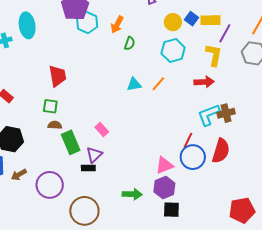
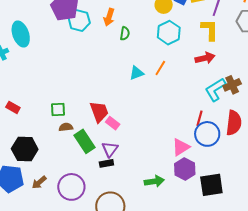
red trapezoid: (58, 76) -> (99, 112), moved
black square: (171, 210) -> (211, 185), moved, size x1.4

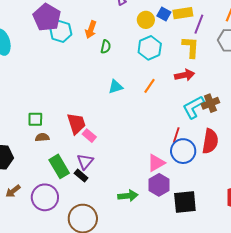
orange line: (160, 68) -> (150, 86), moved
green rectangle: (84, 141) -> (59, 166), moved
black rectangle: (106, 163) -> (81, 176), turned 48

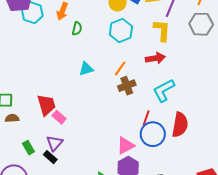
brown cross: (210, 103) -> (127, 86), moved
green rectangle: (59, 166) -> (28, 148), size x0.6

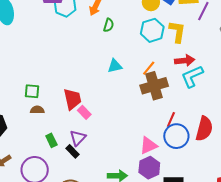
yellow L-shape: (162, 30) -> (177, 32), moved
brown cross: (127, 86) -> (154, 86), size x1.5
cyan L-shape: (164, 90) -> (192, 76), moved

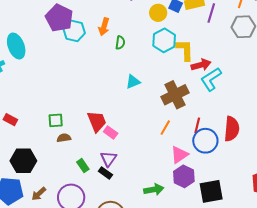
yellow L-shape: (177, 32) -> (185, 50), moved
orange line: (149, 68) -> (165, 128), moved

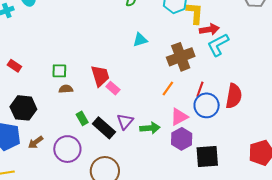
purple triangle: (108, 159) -> (125, 121), moved
black rectangle: (105, 173) -> (104, 128), size x1.6
green arrow: (154, 190) -> (150, 128), moved

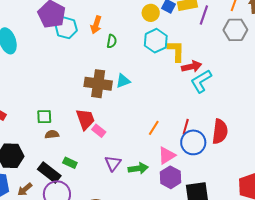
brown cross: (181, 57) -> (98, 84), moved, turned 32
green rectangle: (82, 118) -> (70, 163), turned -32
black rectangle: (104, 128) -> (49, 172), moved

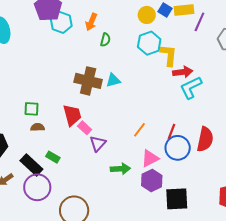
purple triangle: (113, 163) -> (98, 144), moved

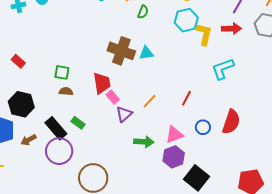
red arrow: (183, 72) -> (231, 29), moved
orange line: (140, 130) -> (149, 101), moved
red line: (171, 131) -> (186, 98), moved
blue circle: (178, 148) -> (203, 127), size x0.6
black square: (177, 199) -> (197, 178), turned 35

